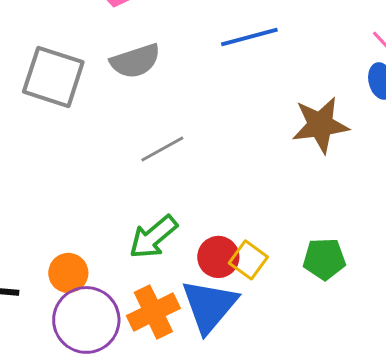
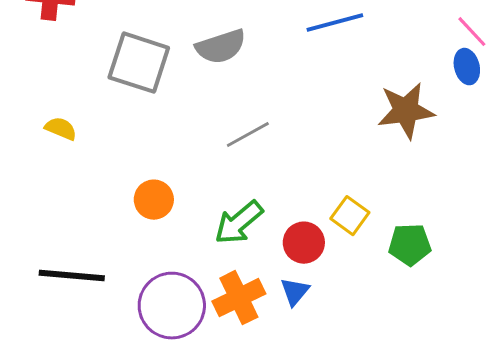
yellow square: (248, 260) -> (350, 216), moved
orange circle: (68, 273) -> (154, 200), moved
blue triangle: (209, 306) -> (295, 292), size x0.5

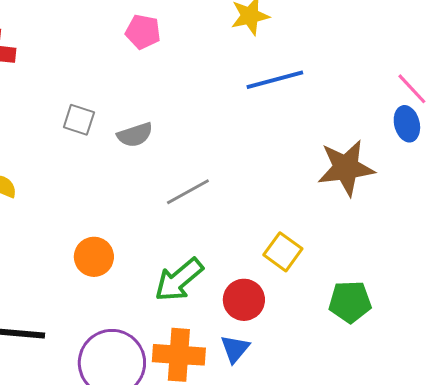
gray semicircle: (221, 47) -> (135, 135), moved, size x0.7
gray square: (139, 63) -> (79, 120), size x0.5
yellow square: (350, 216) -> (283, 252), moved
orange cross: (239, 298) -> (179, 355), turned 30

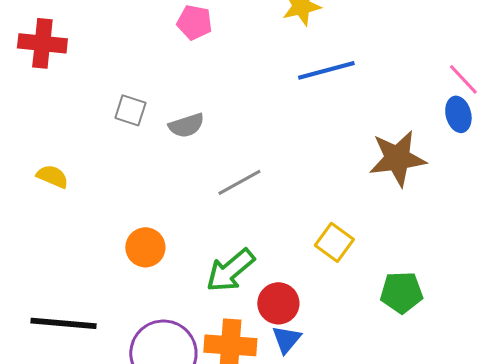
red circle: (244, 300) -> (278, 303), moved

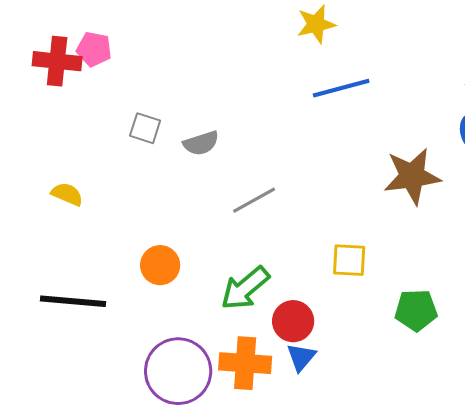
pink pentagon: (194, 22) -> (94, 49), moved
yellow square: (334, 242) -> (349, 260), turned -33
black line: (63, 323) -> (73, 301), moved

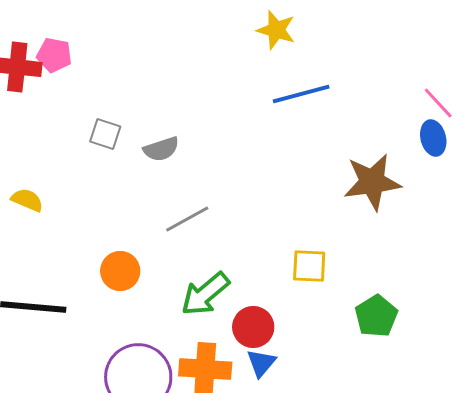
yellow star: (316, 24) -> (276, 30), turned 30
gray line: (254, 200) -> (187, 219), moved
green pentagon: (416, 310) -> (376, 316), turned -30

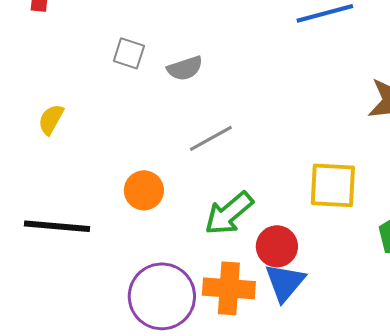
yellow semicircle: (27, 200) -> (51, 119), turned -84
yellow square: (309, 266) -> (333, 185), size x1.4
blue triangle: (261, 363) -> (285, 282), size x1.4

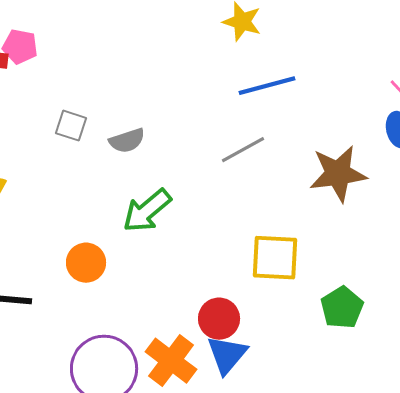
gray line: (211, 138) -> (243, 150), moved
green arrow: (229, 213) -> (147, 211), moved
orange cross: (229, 288) -> (171, 361), turned 33

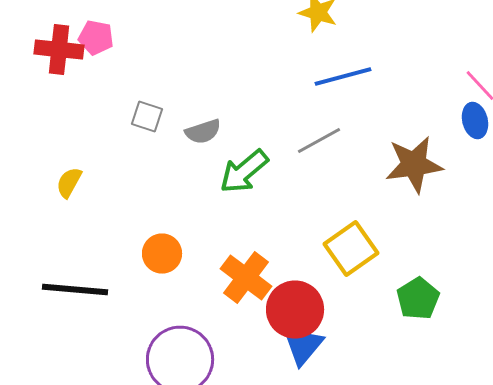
green arrow: (147, 211) -> (244, 172), moved
yellow square: (275, 258) -> (351, 248), turned -38
red circle: (219, 319) -> (295, 310), size x1.4
orange cross: (171, 361) -> (246, 278), moved

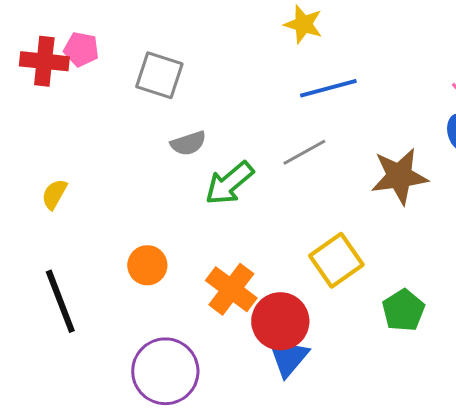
gray square: (147, 116) -> (159, 75), moved, size x1.5
black line: (75, 290) -> (60, 301), turned 64

